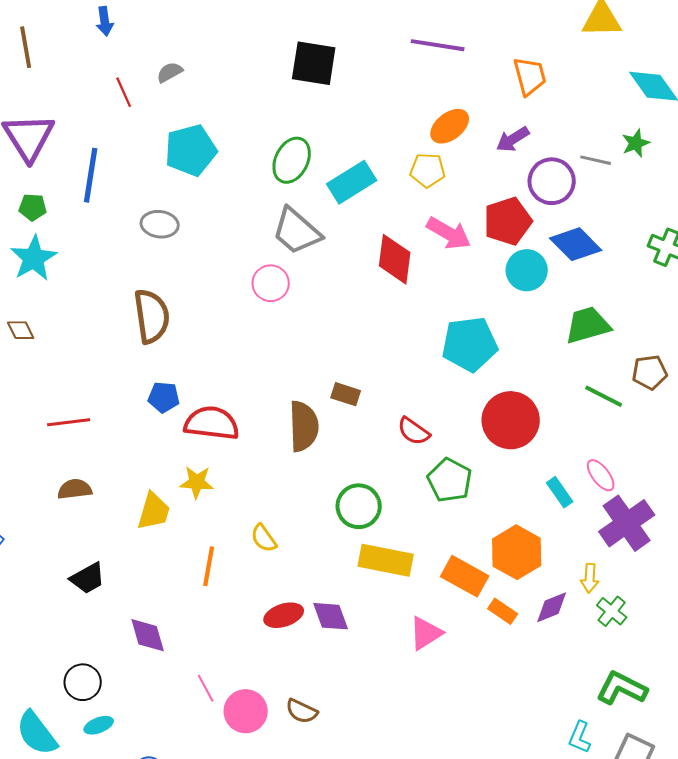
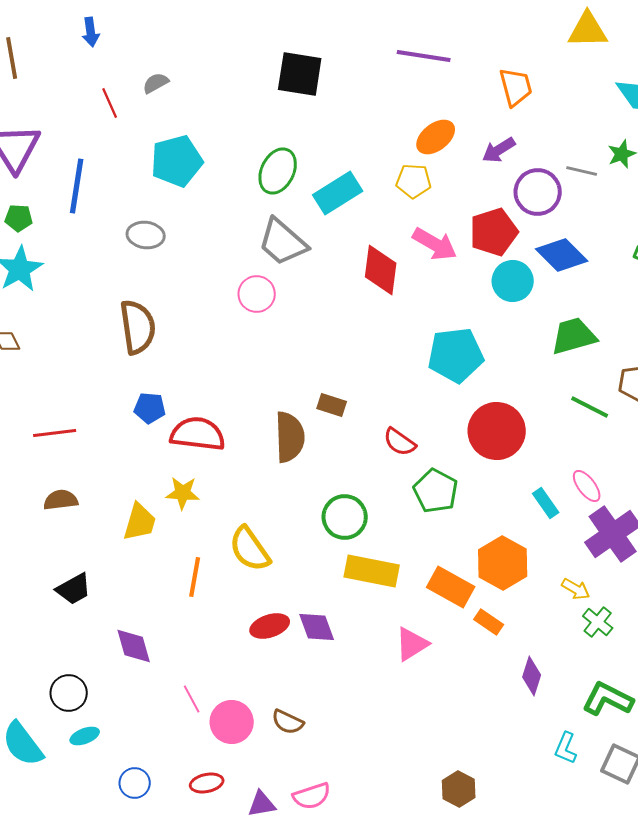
yellow semicircle: (264, 538) -> (250, 549), size x1.6
yellow arrow: (590, 578) -> (576, 589), turned -64
purple diamond: (552, 607) -> (532, 676), moved, turned -51

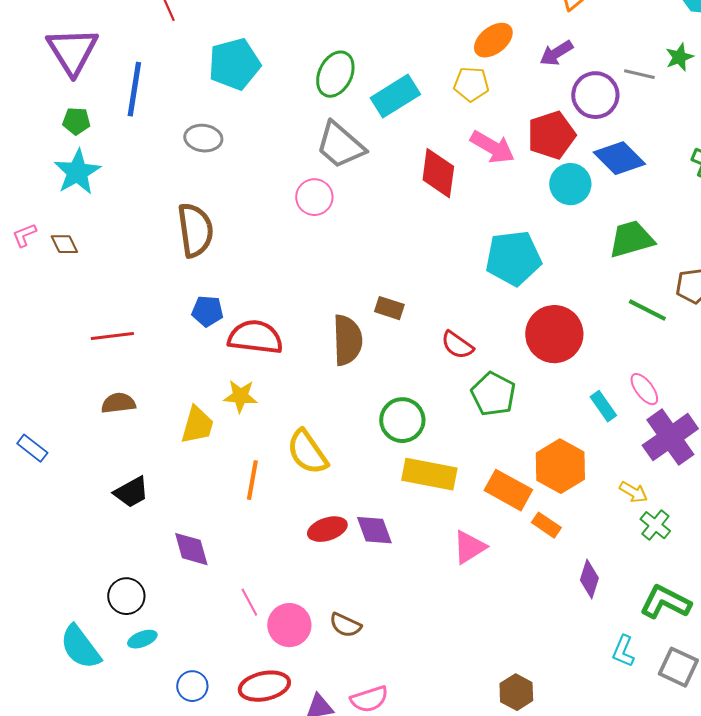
red ellipse: (207, 783) -> (264, 686), size x1.5

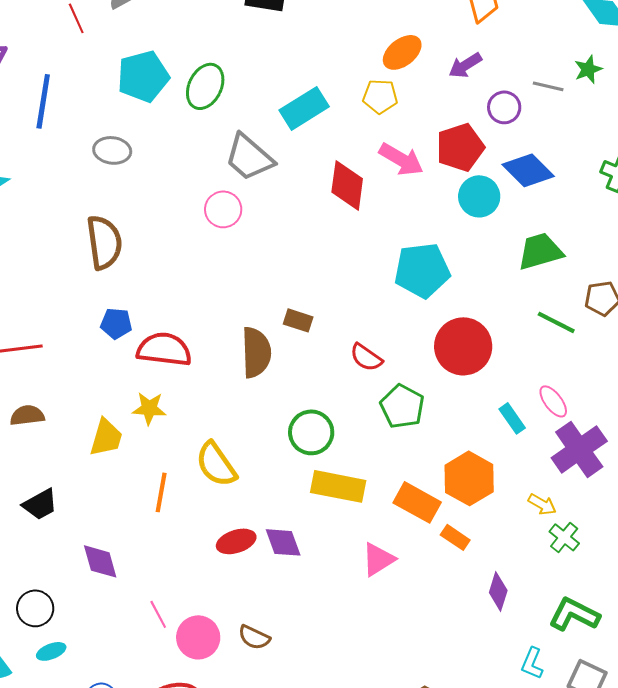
green ellipse: (335, 74) -> (205, 86), moved
purple circle: (595, 95) -> (504, 107), size x0.7

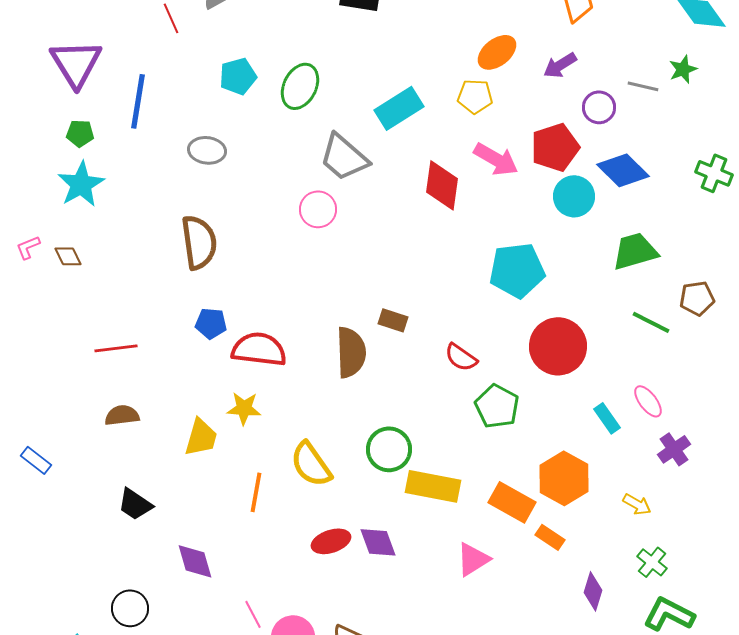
cyan pentagon: (143, 76) -> (238, 76), size x0.7
green circle: (311, 432) -> (389, 449), moved
purple cross: (579, 449) -> (674, 449), size x0.6
black trapezoid: (40, 504) -> (135, 504), turned 63
green cross: (564, 537) -> (652, 562), moved

